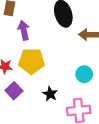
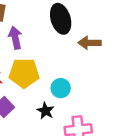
cyan circle: (84, 74) -> (61, 88), moved

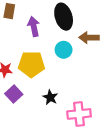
purple arrow: (15, 38) -> (34, 27), moved
cyan circle: (61, 88) -> (64, 50), moved

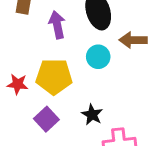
purple square: (14, 94) -> (46, 119), moved
black star: (50, 97) -> (92, 115), moved

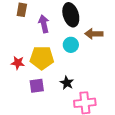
purple square: (46, 119) -> (37, 86), turned 35

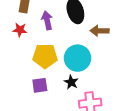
cyan circle: (71, 45) -> (77, 58), moved, size x1.6
red star: (18, 63) -> (20, 30), moved

